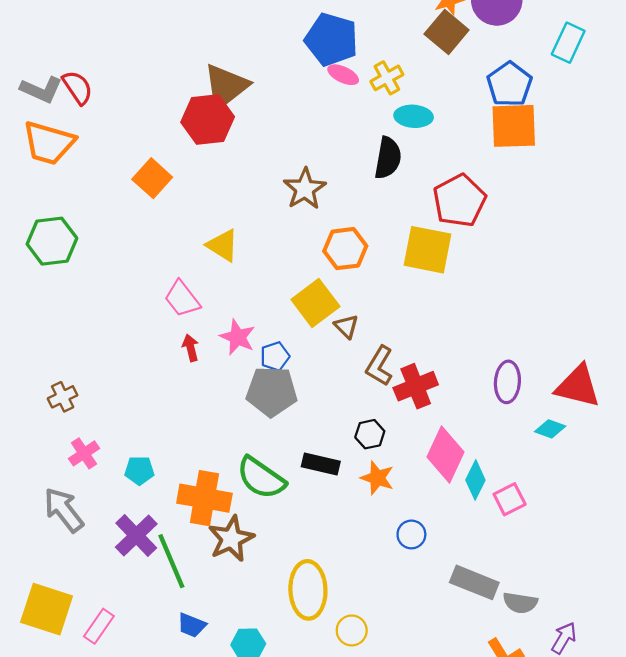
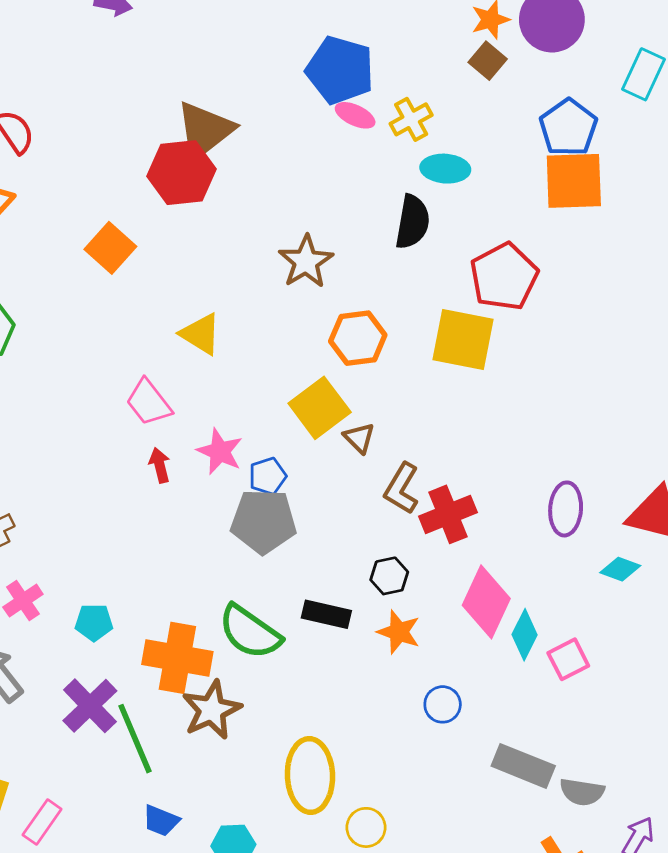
brown square: (447, 32) -> (488, 61), size x0.7

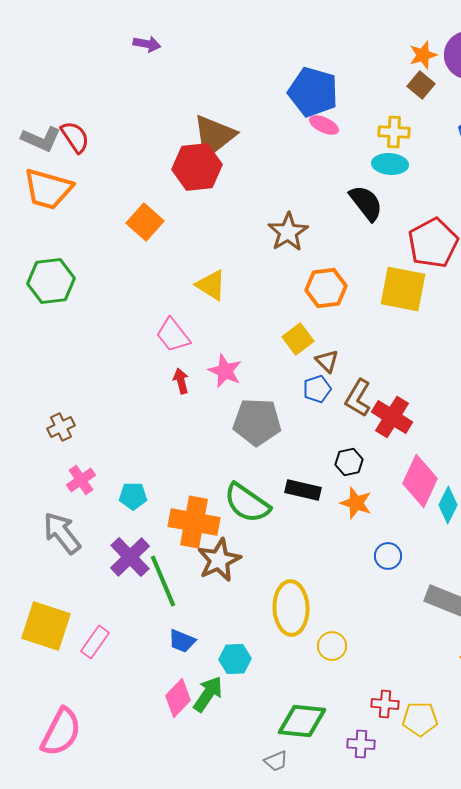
yellow cross: (411, 119) -> (394, 132), moved, turned 32
black semicircle: (412, 222) -> (366, 203), turned -48
yellow square: (320, 408) -> (298, 339), size x0.7
blue pentagon: (268, 476) -> (317, 389), moved
red cross: (448, 514) -> (392, 417), turned -36

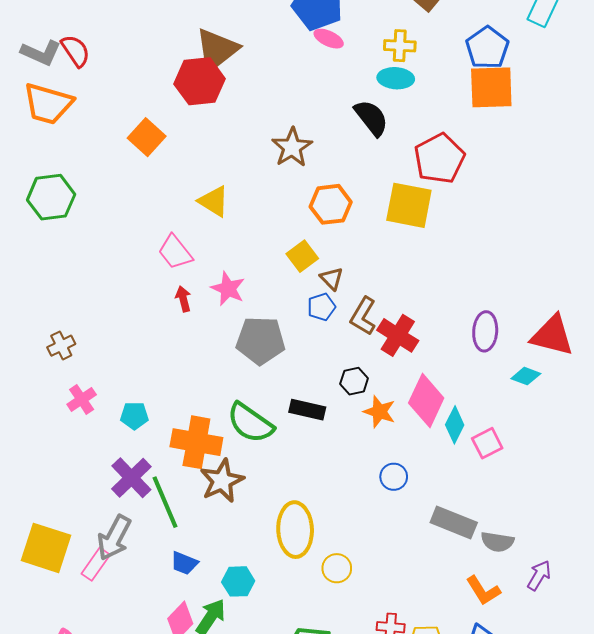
orange star: (356, 503) -> (379, 412), moved
gray arrow: (62, 533) -> (114, 538), moved, turned -114

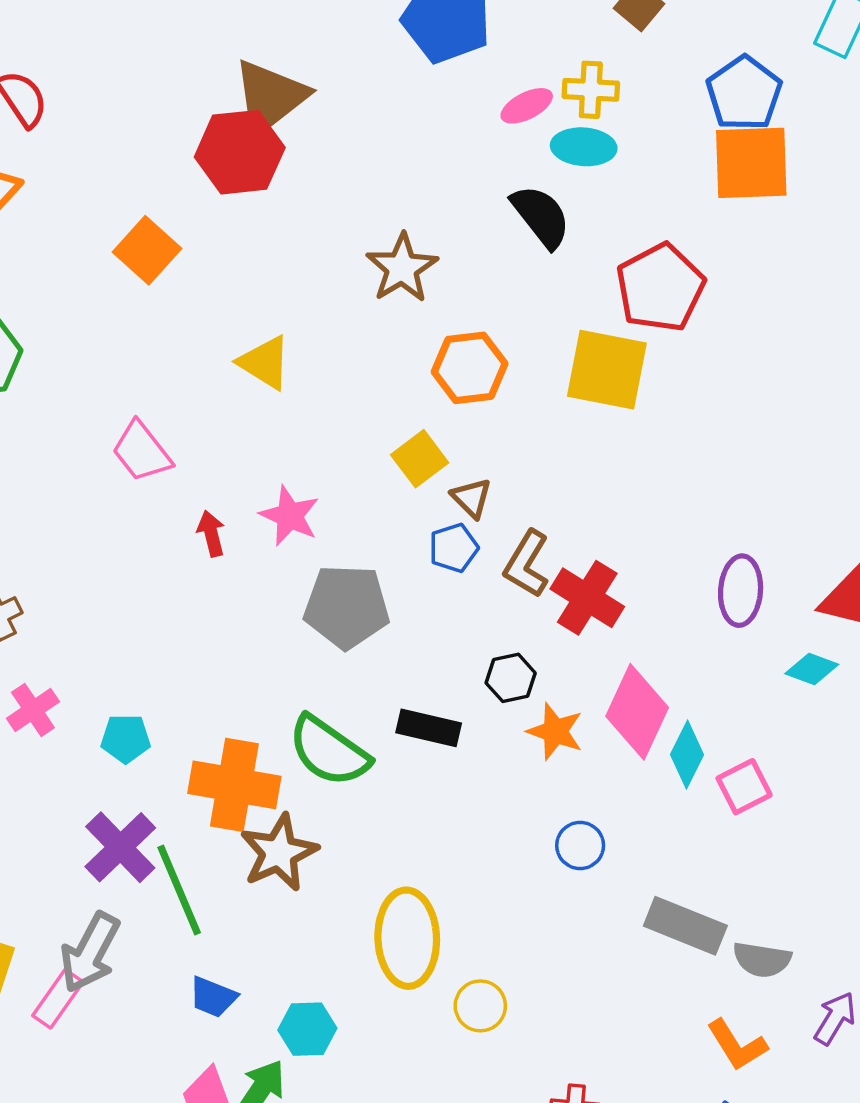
pink ellipse: (329, 39) -> (527, 106), moved, turned -52
pink trapezoid: (175, 252) -> (142, 452), moved

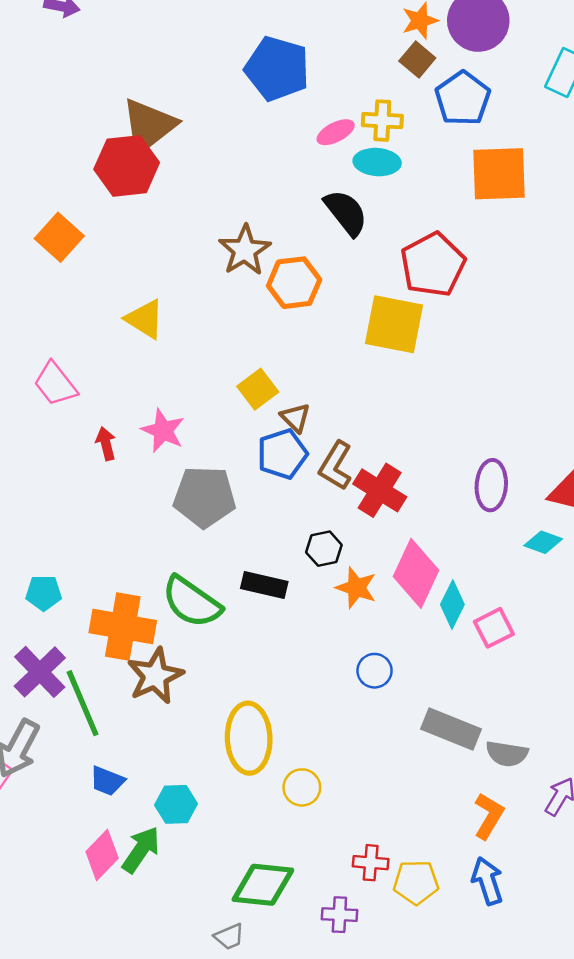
blue pentagon: (744, 93) -> (463, 98), moved
orange hexagon: (470, 368) -> (294, 283), moved
blue pentagon: (454, 548) -> (282, 454), size x1.4
orange L-shape: (737, 1045) -> (489, 816), turned -117

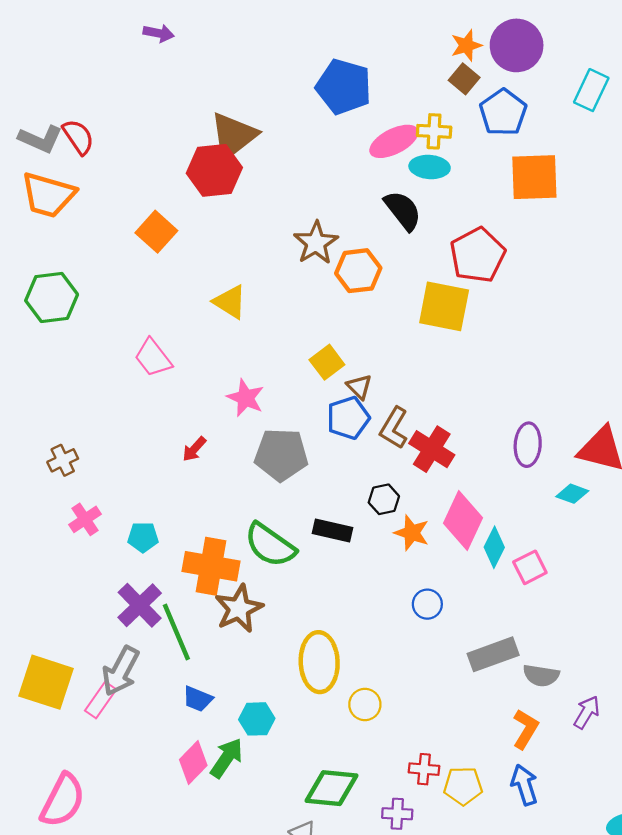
pink ellipse: (336, 132) -> (394, 141), size x1.5
red arrow: (106, 444) -> (194, 449), moved, turned -124
gray rectangle: (451, 729) -> (493, 654), turned -42

